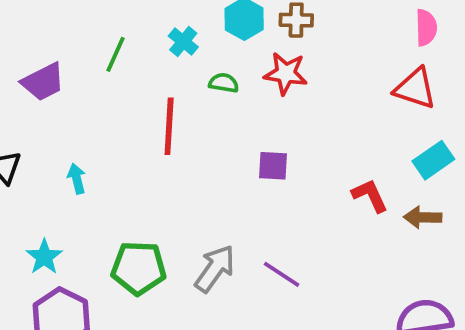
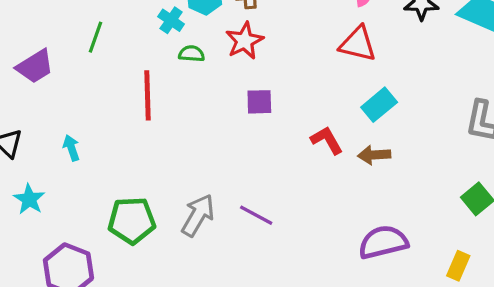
cyan cross: (183, 41) -> (171, 20), moved
red star: (286, 73) -> (245, 41), turned -30
purple square: (273, 166) -> (259, 102), moved
cyan star: (44, 257) -> (29, 199), moved

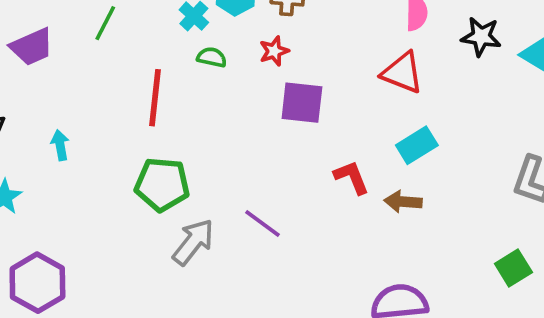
red star: (245, 41) -> (274, 51), size x0.7
purple square: (259, 102) -> (302, 103), moved, size x1.4
purple line: (256, 215) -> (262, 223), moved
green pentagon: (132, 220) -> (162, 184), moved

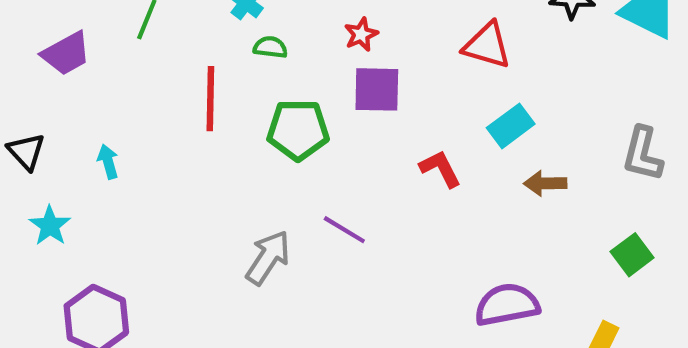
red star: (274, 51) -> (361, 34), moved
green pentagon: (162, 184) -> (298, 130), moved
brown arrow: (403, 202) -> (545, 183), moved

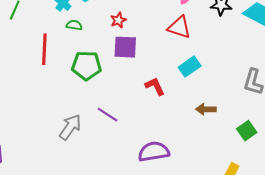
brown arrow: (545, 183) -> (206, 109), moved
purple semicircle: (507, 305) -> (154, 152), moved

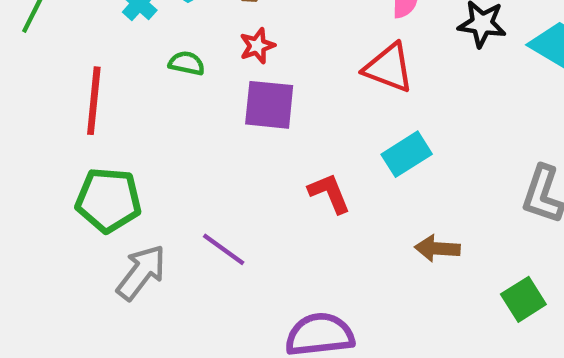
green semicircle: (74, 25) -> (187, 63), moved
green pentagon: (86, 66) -> (108, 200), moved

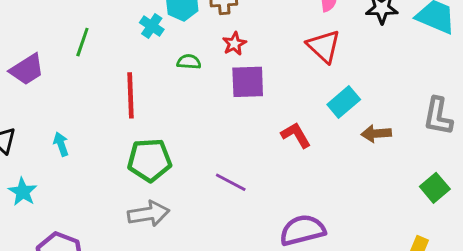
red triangle: (389, 68) -> (324, 46), turned 30
brown arrow: (437, 248) -> (376, 134), moved
gray arrow: (141, 272) -> (149, 214), moved, turned 51

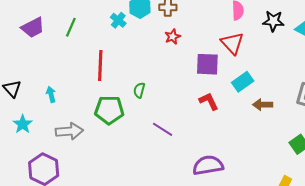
green semicircle: (189, 62) -> (139, 90), moved, turned -84
purple trapezoid: (27, 70) -> (33, 28), moved
purple square: (248, 82) -> (207, 64), moved
gray arrow: (149, 214) -> (69, 131), moved

